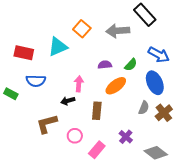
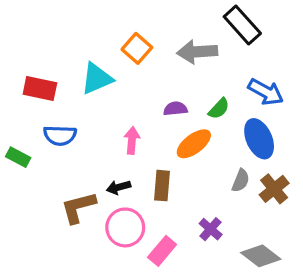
black arrow: (68, 101) -> (119, 187), moved
pink circle: (75, 136) -> (125, 227), size x1.5

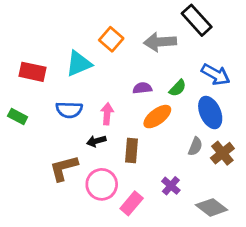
blue semicircle: (60, 135) -> (69, 110), moved
green rectangle: (18, 157) -> (18, 117), moved
black arrow: (119, 187) -> (96, 141), moved

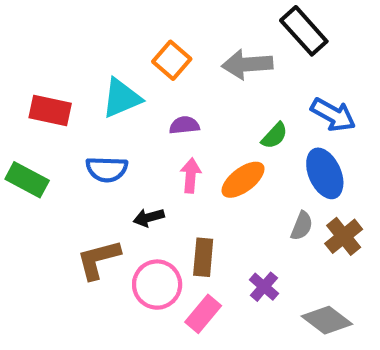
purple semicircle: (142, 88) -> (184, 125), moved
pink arrow: (107, 114) -> (191, 176), moved
green rectangle: (18, 117) -> (27, 180), size x1.4
brown rectangle: (132, 150) -> (203, 257), moved

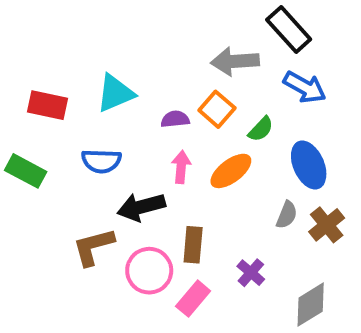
orange square: (172, 60) -> (217, 109), moved
blue arrow: (333, 115) -> (305, 87), moved
black arrow: (149, 217) -> (141, 207), size x1.6
gray diamond: (327, 320) -> (311, 305), turned -69

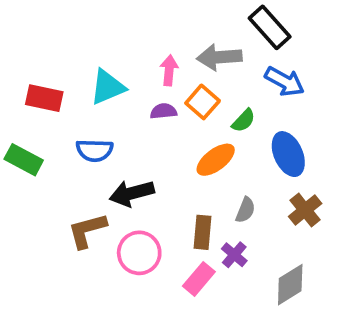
pink arrow: (181, 167) -> (169, 70), moved
gray semicircle: (287, 215) -> (245, 210), moved
brown rectangle: (193, 245) -> (203, 232), moved
pink rectangle: (193, 299) -> (199, 279), moved

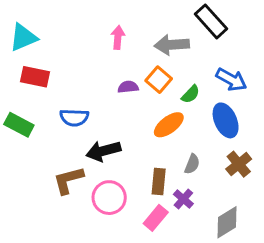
pink arrow: (169, 70) -> (118, 37), moved
blue arrow: (285, 81) -> (231, 80), moved
cyan triangle: (108, 87) -> (23, 37), moved

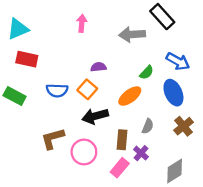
pink arrow: (118, 37) -> (82, 23), moved
orange square: (159, 80) -> (87, 89), moved
black arrow: (103, 151) -> (95, 116), moved

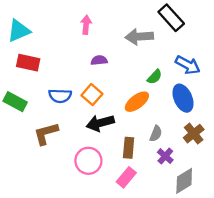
purple semicircle: (98, 67) -> (99, 60), moved
brown L-shape: (53, 139) -> (46, 134), moved
purple cross: (141, 153) -> (165, 156), moved

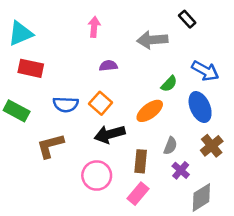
black rectangle: (171, 18) -> (187, 19), size x0.6

